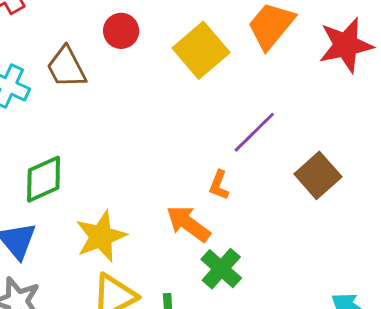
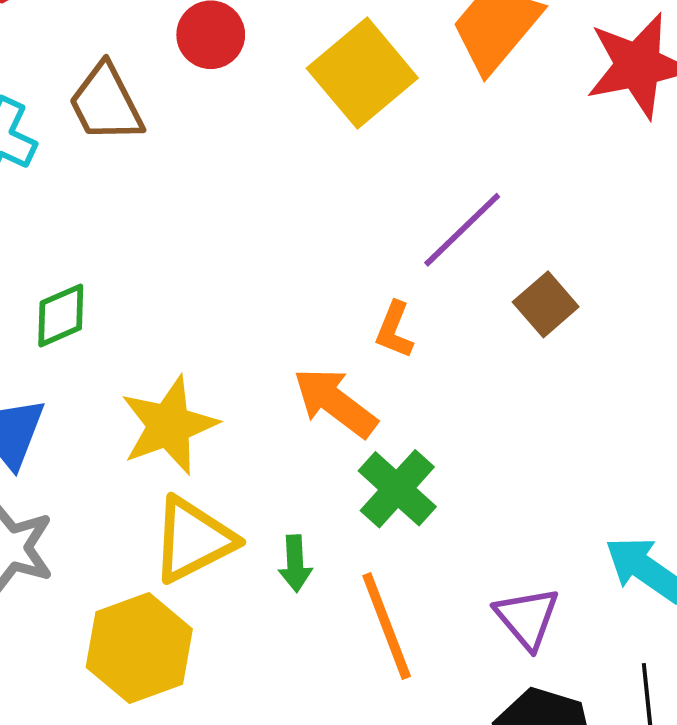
brown square: (318, 175) -> (546, 304), moved, size x0.7
green diamond: (44, 179) -> (61, 315), size x0.7

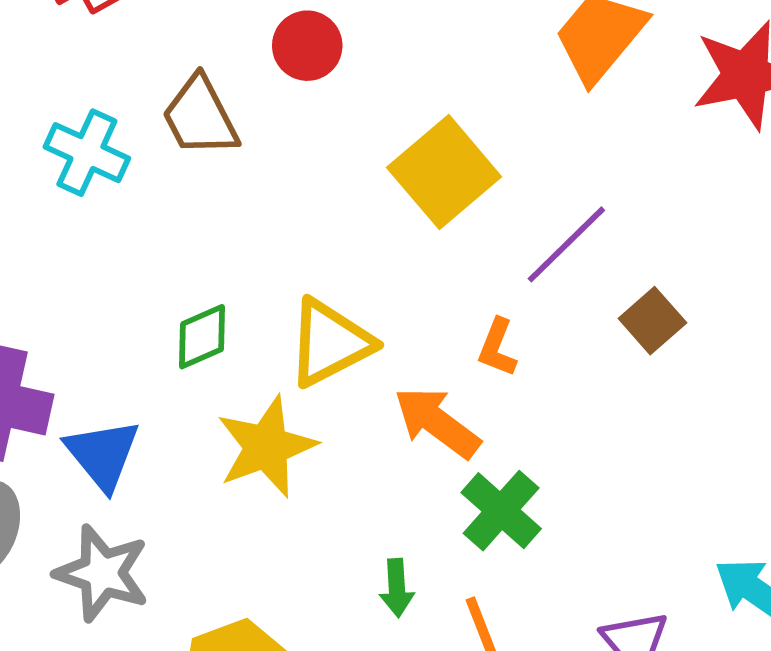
yellow square: (362, 73) -> (444, 172), moved
green diamond: (61, 315) -> (202, 337), moved
yellow triangle: (193, 540) -> (330, 343), moved

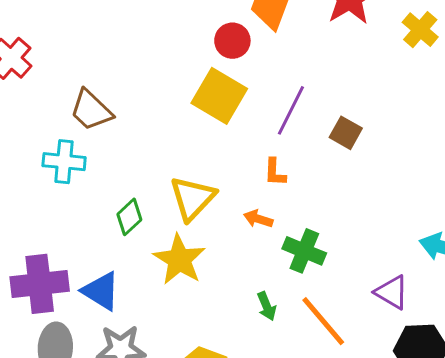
red circle: (307, 46) -> (232, 41), moved
cyan cross: (87, 153) -> (64, 162), moved
orange arrow: (437, 422) -> (258, 219), size x0.6

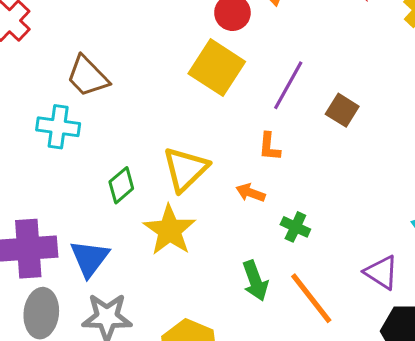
green cross: (304, 251) -> (295, 227), size x0.7
blue triangle: (101, 291) -> (90, 258), turned 33
green arrow: (267, 306) -> (255, 281), size x1.4

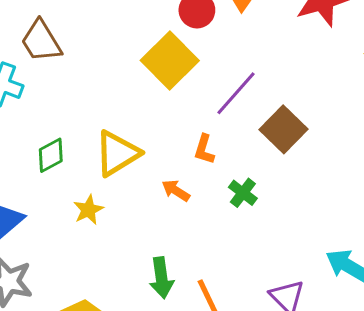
brown square: (342, 110) -> (283, 129), size x1.4
green cross: (295, 227) -> (243, 193), moved
yellow star: (170, 230) -> (88, 210), size x0.6

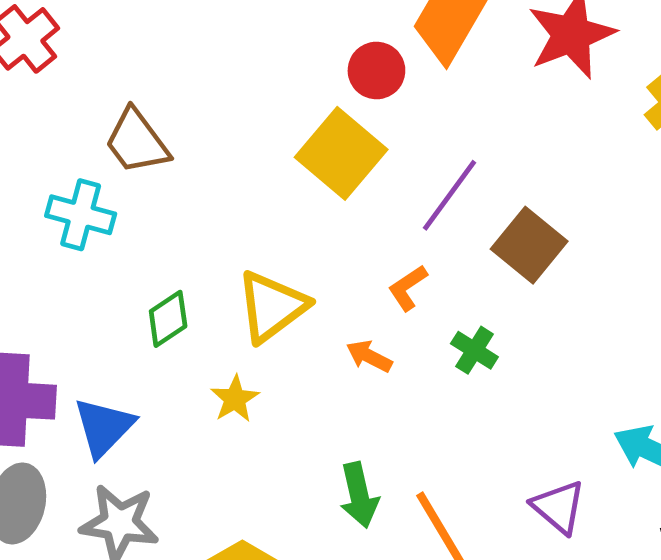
orange L-shape: (204, 149) -> (408, 288), turned 44

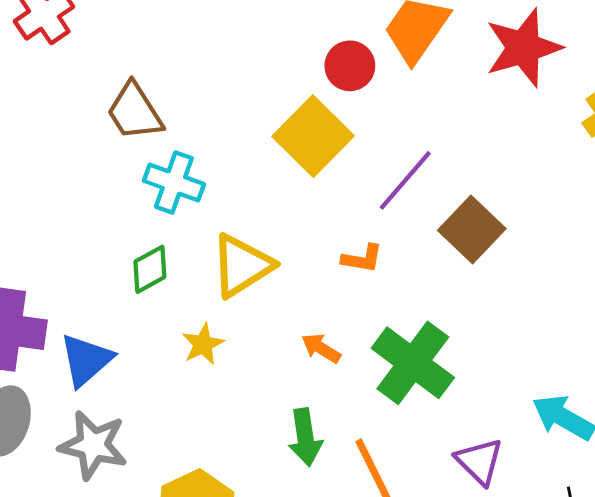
cyan cross: (81, 215) -> (174, 182), moved
orange L-shape: (408, 288) -> (362, 259), turned -141
green cross: (474, 350) -> (413, 363), moved, size x2.0
orange arrow: (369, 356) -> (321, 348), moved

